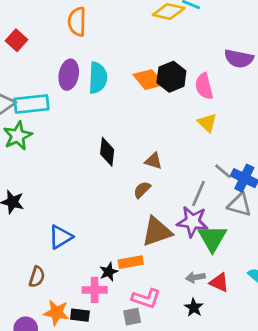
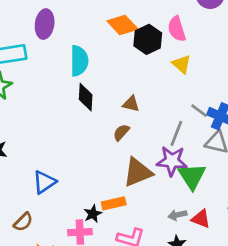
black hexagon: (171, 77) -> (148, 39), moved
cyan semicircle: (98, 78) -> (79, 61), moved
brown semicircle: (37, 277) -> (23, 222), turned 30

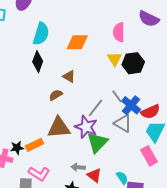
orange diamond: (122, 25) -> (77, 42), moved, turned -65
black hexagon: (148, 39) -> (133, 63), moved
orange rectangle: (114, 203) -> (35, 145), turned -30

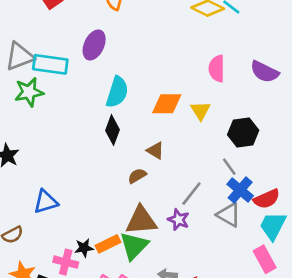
pink semicircle: (119, 32) -> (217, 69), moved
yellow triangle: (115, 59) -> (200, 111), moved
gray line: (117, 96) -> (229, 167), moved
purple star: (86, 127) -> (179, 220), size x0.7
green triangle: (97, 142) -> (134, 246), moved

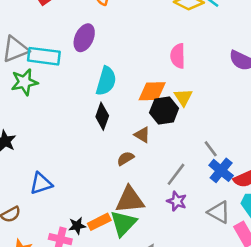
pink semicircle: (217, 69) -> (178, 56), moved
black hexagon: (243, 132) -> (164, 110), moved
gray triangle: (229, 215) -> (219, 212), moved
purple star: (179, 220) -> (177, 201), moved

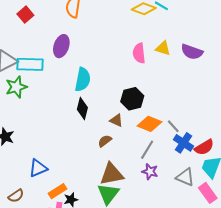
orange diamond: (152, 91) -> (150, 124), moved, turned 30
yellow triangle: (183, 97) -> (163, 48), moved, turned -35
orange rectangle: (99, 222) -> (57, 191), moved

